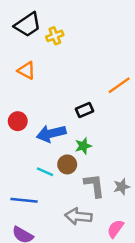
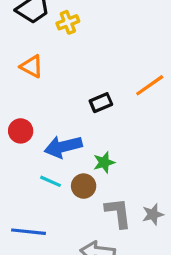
black rectangle: (84, 110) -> (101, 103), moved
cyan line: (45, 172) -> (51, 181), moved

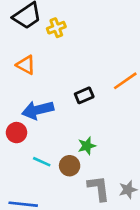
red circle: (21, 131) -> (17, 133), moved
blue arrow: (63, 147) -> (38, 110), moved

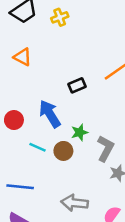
yellow cross: (56, 28) -> (60, 17), moved
blue arrow: (38, 110) -> (50, 114), moved, turned 72
gray L-shape: (99, 188) -> (105, 148), moved, turned 35

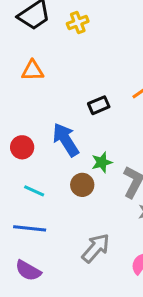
orange triangle: (23, 57) -> (33, 71), turned -30
cyan line: (37, 147) -> (34, 191), moved
gray arrow: (75, 203) -> (96, 248), turned 125

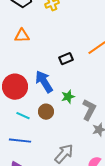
red circle: (22, 147) -> (15, 87), size x1.6
brown circle: (82, 185) -> (46, 112), moved

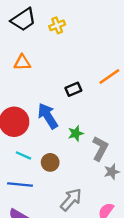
brown circle: (46, 112) -> (50, 162), moved

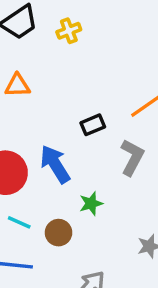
green star: (76, 133) -> (91, 204), moved
gray L-shape: (100, 148) -> (132, 157), moved

